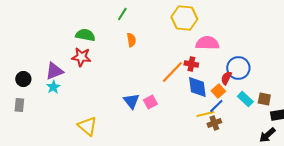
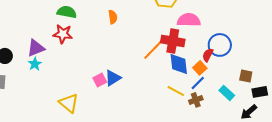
red cross: (191, 64) -> (173, 41), size x1.6
cyan rectangle: (245, 99) -> (227, 93), moved
blue triangle: (131, 101) -> (113, 78), turned 36
pink square: (150, 102) -> (100, 80), moved
yellow line: (205, 114) -> (176, 91), moved, turned 42

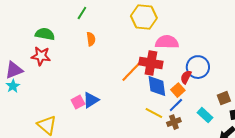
brown square: (246, 76) -> (224, 98), turned -32

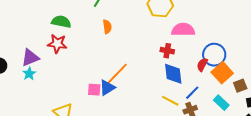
red cross: (151, 63) -> (167, 51), size x0.6
orange line: (132, 71) -> (117, 74), moved
orange square: (178, 90) -> (222, 73), moved, size x1.5
pink square: (78, 102) -> (94, 90), turned 32

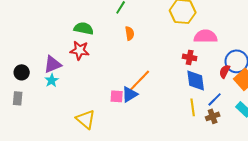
yellow line: (170, 101) -> (193, 107), turned 54

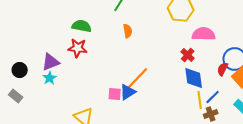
red cross: (190, 57) -> (188, 55), turned 32
gray rectangle: (18, 98) -> (16, 96), turned -56
yellow line: (193, 107) -> (200, 100), moved

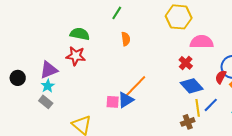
blue diamond: (194, 78) -> (192, 86), turned -35
gray rectangle: (16, 96) -> (46, 102), moved
brown cross: (211, 114) -> (188, 122), moved

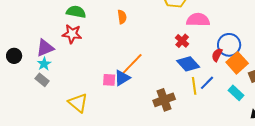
brown cross: (188, 122) -> (164, 100), moved, size x1.5

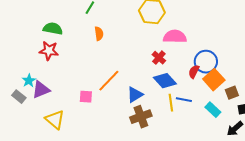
purple triangle: (45, 48) -> (41, 90), moved
cyan star: (44, 64) -> (29, 81), moved
blue triangle: (122, 78) -> (135, 95), moved
blue line: (207, 83) -> (184, 100), turned 56

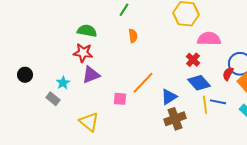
purple triangle: (41, 90) -> (91, 75), moved

